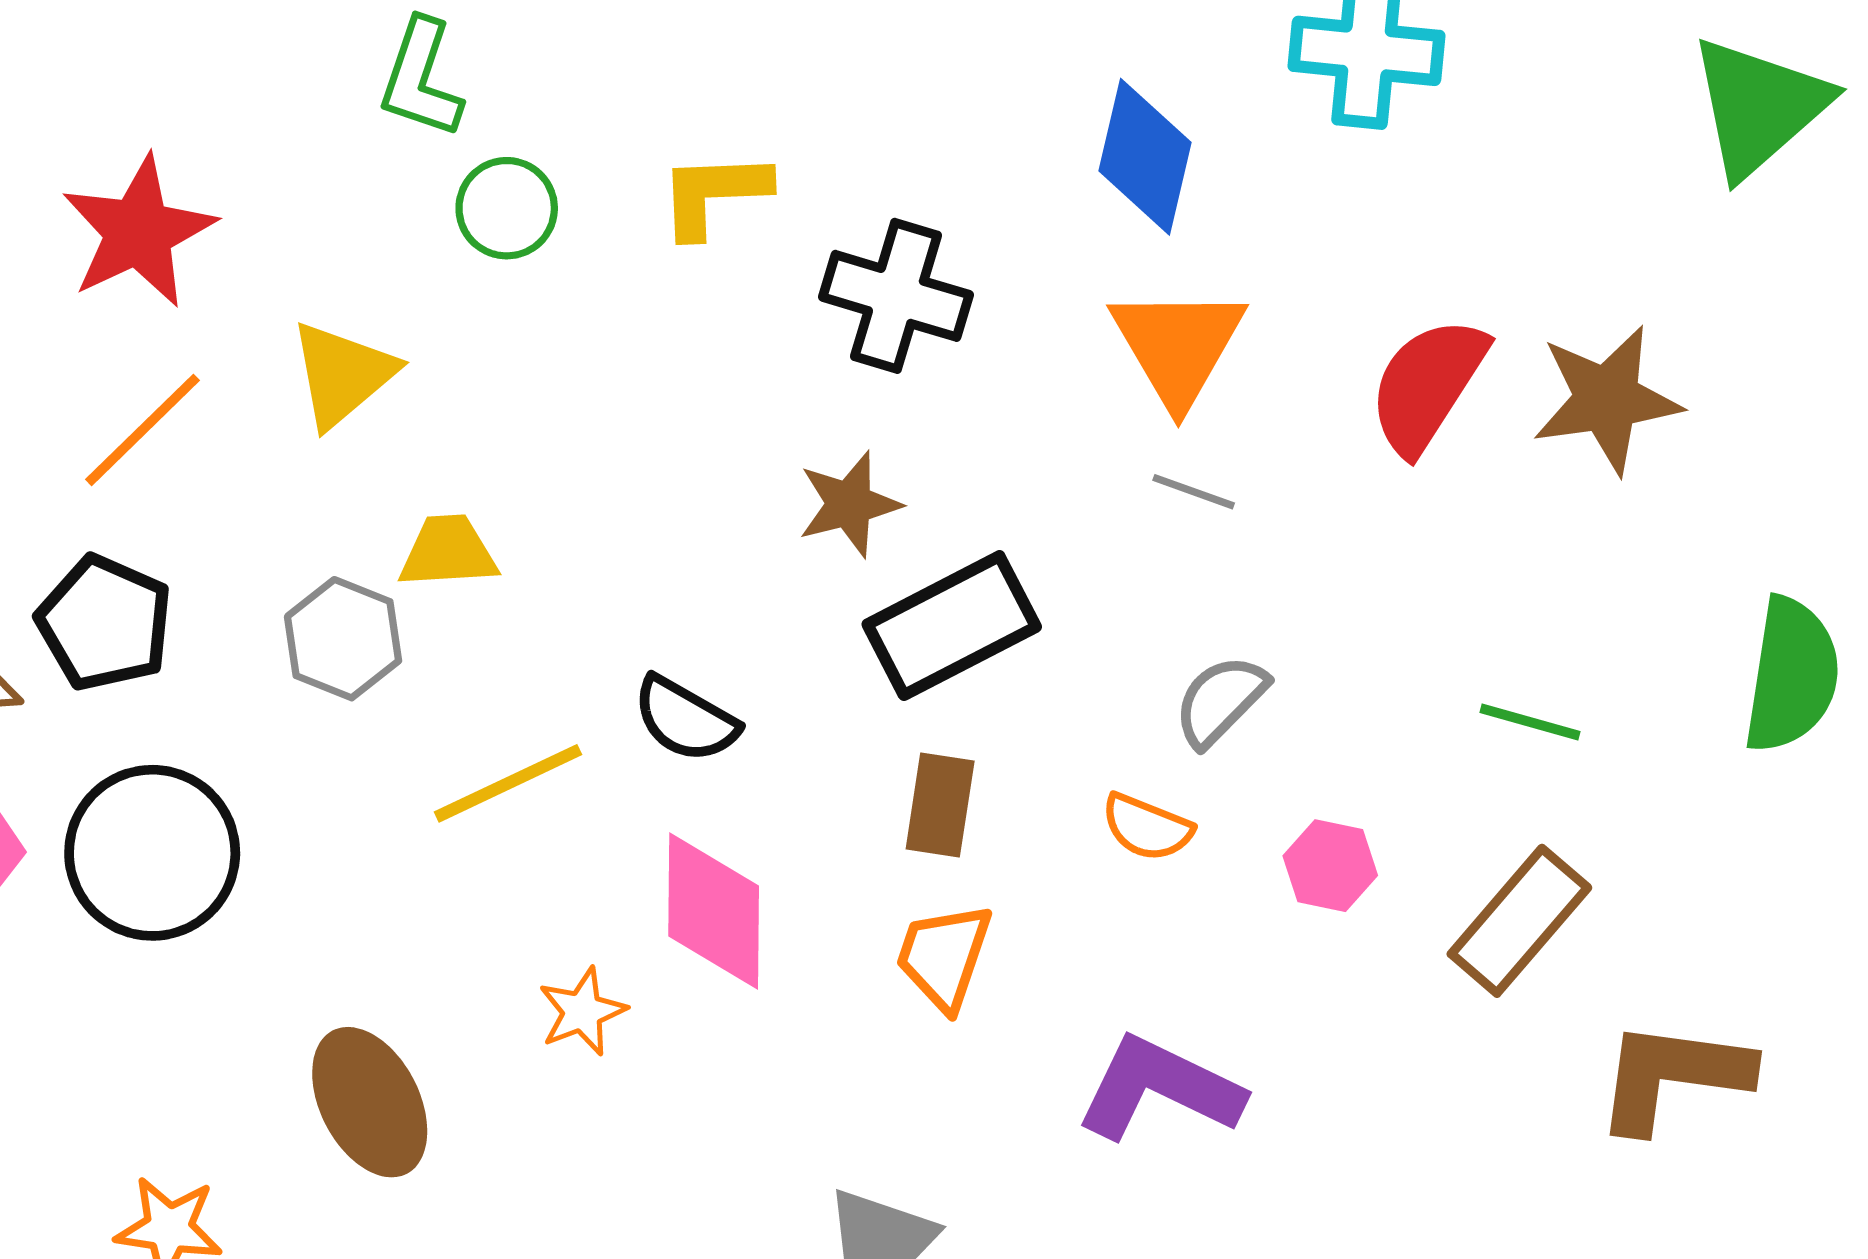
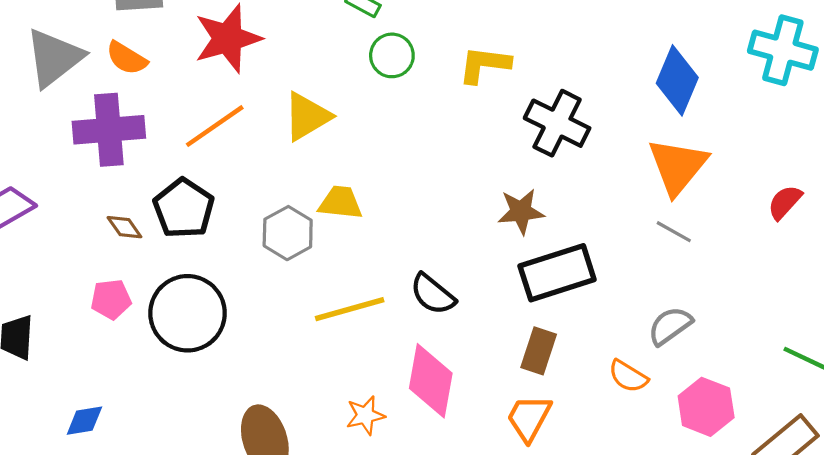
red semicircle: (1427, 385) -> (785, 202), size x0.6
pink hexagon: (1330, 866) -> (706, 407), size x1.4

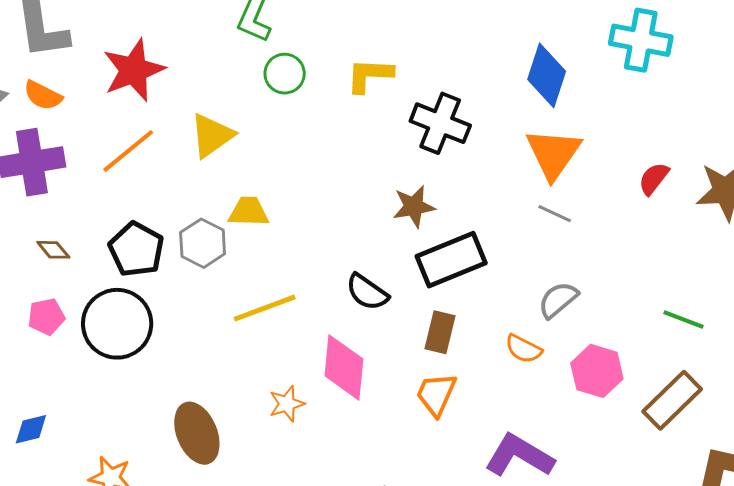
black pentagon: (184, 208) -> (136, 249), moved
black semicircle: (433, 294) -> (367, 292), moved

